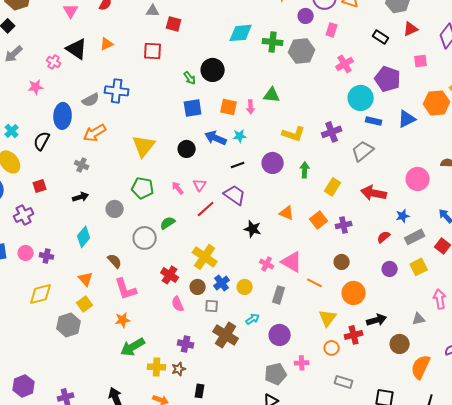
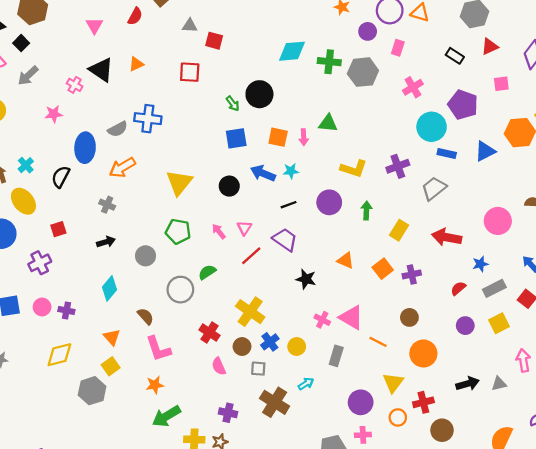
black arrow: (377, 320) -> (468, 384), moved
purple circle: (280, 335) -> (361, 402), moved
brown circle: (400, 344) -> (442, 430), moved

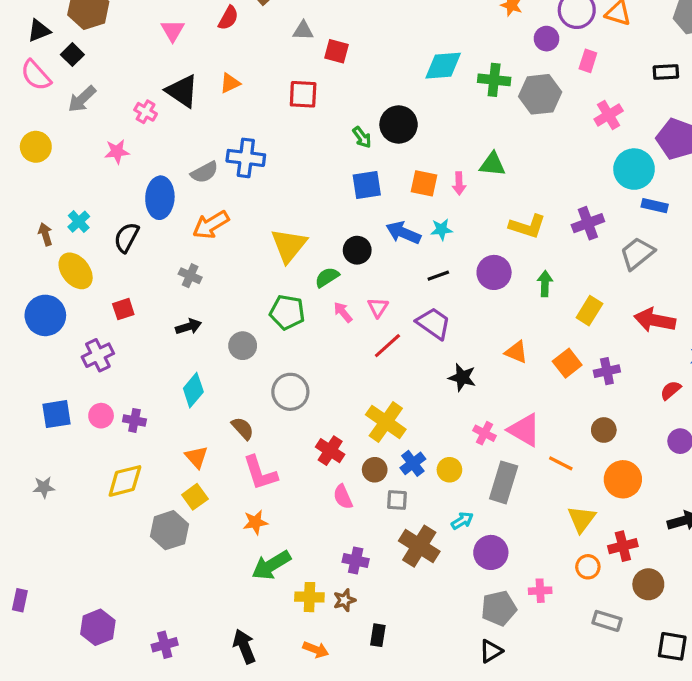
black rectangle: (455, 56) -> (666, 72), turned -36
green semicircle: (207, 272) -> (327, 277), moved
gray rectangle: (336, 356) -> (504, 482), size x1.4
purple circle: (361, 402) -> (491, 552), moved

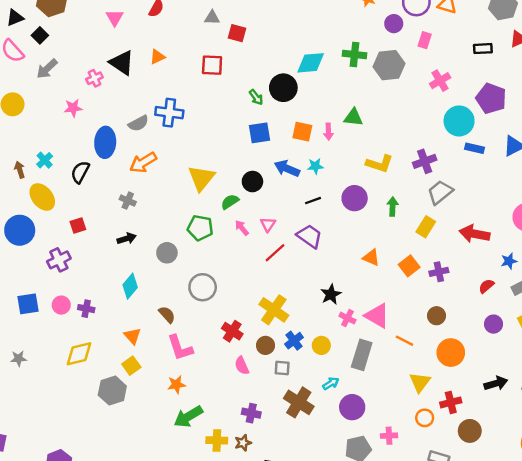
cyan diamond: (443, 66) -> (311, 63), moved
pink cross: (146, 112) -> (95, 78), turned 35
gray trapezoid: (637, 253) -> (440, 192), moved
black star: (462, 377) -> (331, 294), moved, turned 30

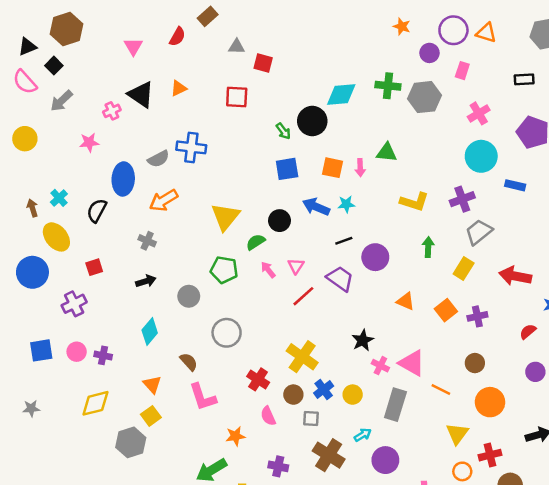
cyan circle: (459, 121) -> (481, 156), moved
purple circle: (355, 198) -> (375, 257), moved
orange star: (176, 385) -> (235, 436), moved

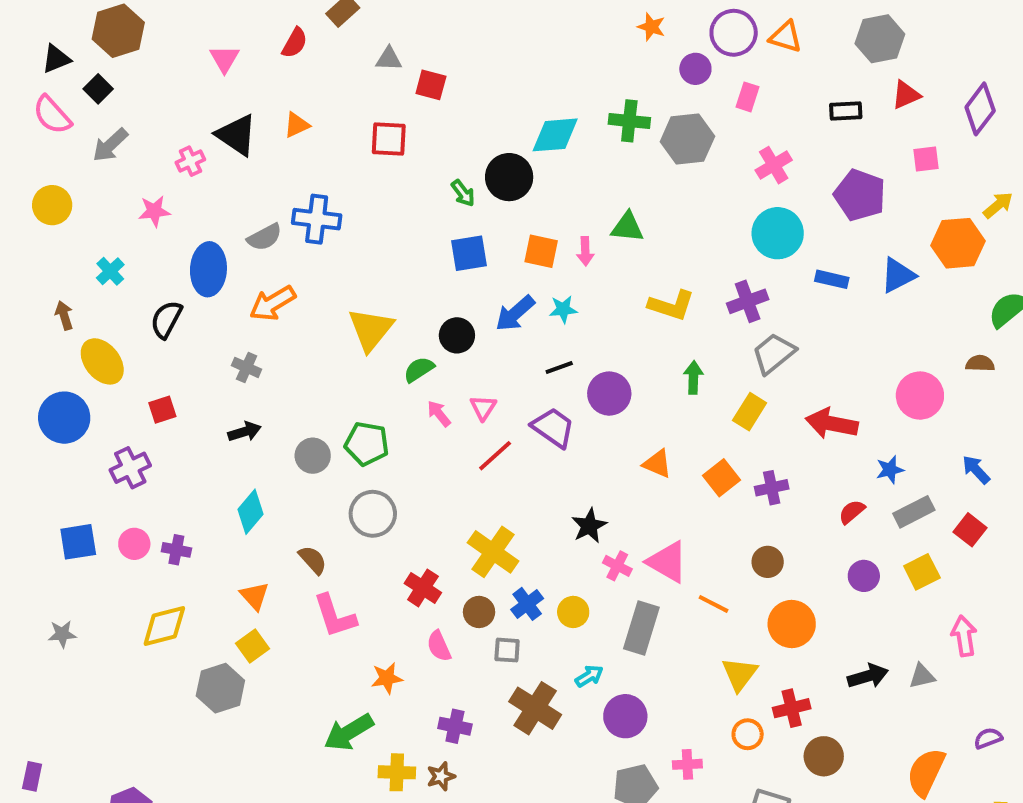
cyan cross: (59, 198) -> (110, 271), moved
blue arrow: (316, 207) -> (515, 313), turned -64
green pentagon: (224, 270) -> (367, 444), moved

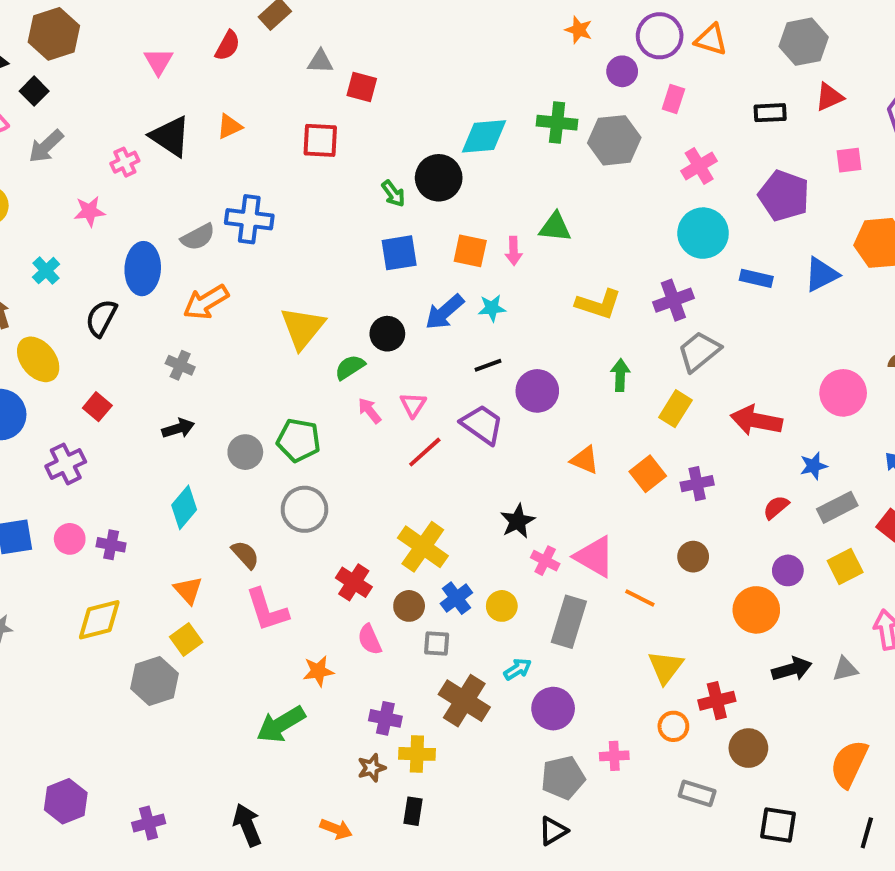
red square: (162, 410) -> (97, 407), turned -32
orange circle: (792, 624) -> (756, 610), moved
yellow cross: (397, 772) -> (417, 754), moved

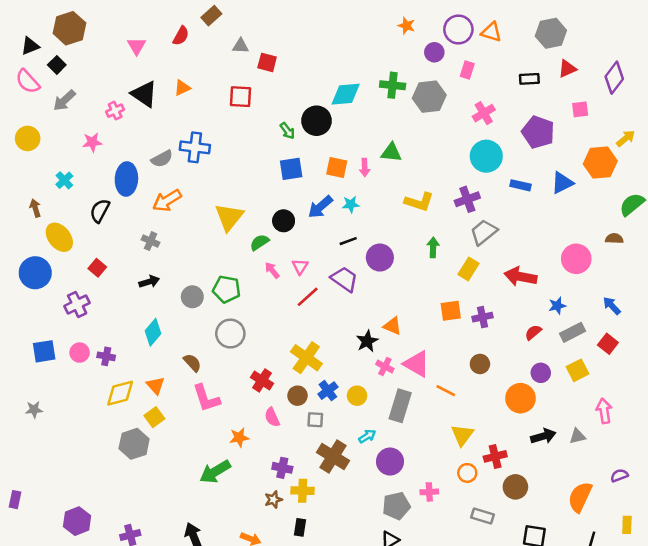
orange triangle: (585, 460) -> (393, 326), moved
orange square: (648, 474) -> (451, 311), turned 30
yellow diamond: (99, 620) -> (120, 393), moved

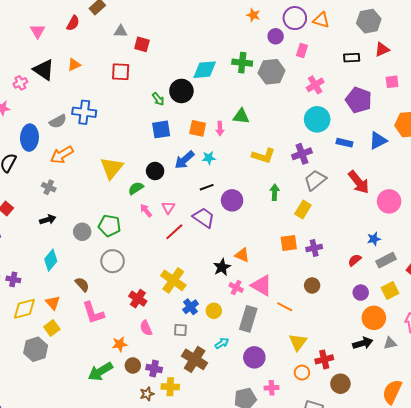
red arrow: (520, 277) -> (359, 182), moved, turned -140
brown circle: (297, 396) -> (133, 365), moved
orange circle: (520, 398) -> (374, 318), moved
purple circle: (390, 462) -> (254, 357), moved

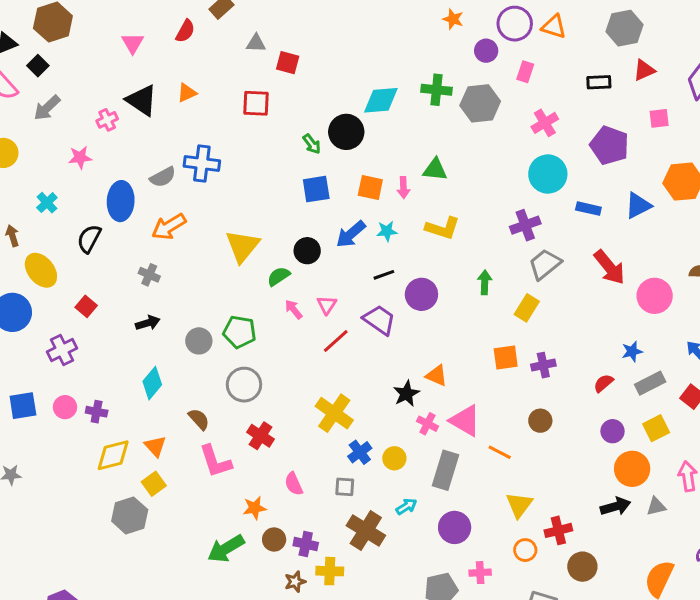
yellow L-shape: (263, 156) -> (443, 228), moved
red cross: (138, 299) -> (261, 436), moved

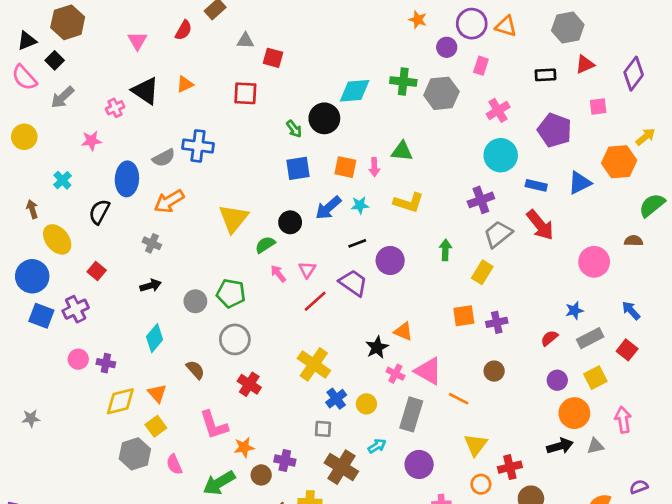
red arrow: (609, 267) -> (540, 225), moved
blue square: (23, 406) -> (41, 316), moved, turned 30
pink L-shape: (215, 461) -> (214, 425), moved
pink semicircle: (294, 484) -> (174, 464), moved
purple cross: (306, 544) -> (285, 461), moved

